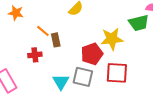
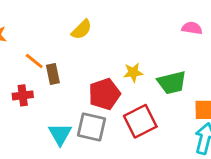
green trapezoid: (139, 23) -> (172, 83), moved
yellow star: (112, 39) -> (133, 73), size x0.6
red square: (117, 73) -> (140, 121), turned -30

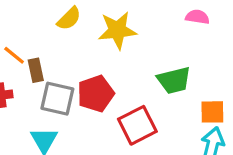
yellow star: (133, 73) -> (117, 30), moved, size x1.6
gray square: (92, 127) -> (57, 99), moved

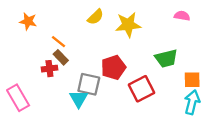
brown rectangle: (36, 70) -> (61, 57), moved, turned -32
gray square: (57, 99) -> (89, 84), moved

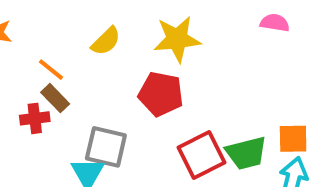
yellow semicircle: (96, 17) -> (106, 41), moved
green trapezoid: (166, 58) -> (246, 153), moved
red pentagon: (113, 67) -> (161, 94), moved, turned 30

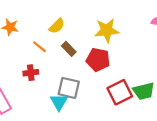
yellow semicircle: (106, 41) -> (57, 26), moved
brown rectangle: (55, 98) -> (69, 49), moved

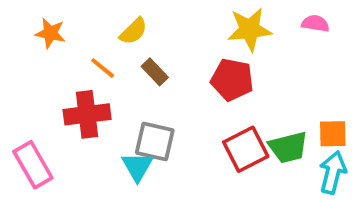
yellow star: (107, 30) -> (250, 29), moved
red pentagon: (98, 60) -> (232, 80), moved
red cross: (31, 73) -> (87, 114), size x1.6

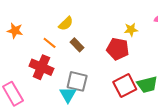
yellow star: (250, 29) -> (131, 30), moved, size x0.6
orange star: (50, 33) -> (15, 31), moved
red cross: (87, 114) -> (41, 67), turned 30

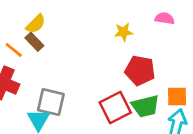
brown rectangle: (77, 45) -> (34, 42), moved
red pentagon: (118, 49) -> (140, 70), moved

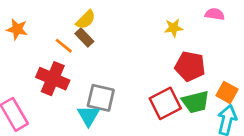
orange square: (177, 97) -> (227, 92), turned 30

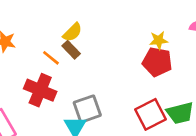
red pentagon: (190, 66) -> (157, 62), moved
gray square: (101, 98) -> (87, 109), turned -32

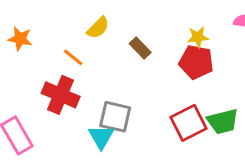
brown rectangle: (71, 50) -> (140, 48), moved
gray square: (87, 109) -> (115, 117), turned 32

